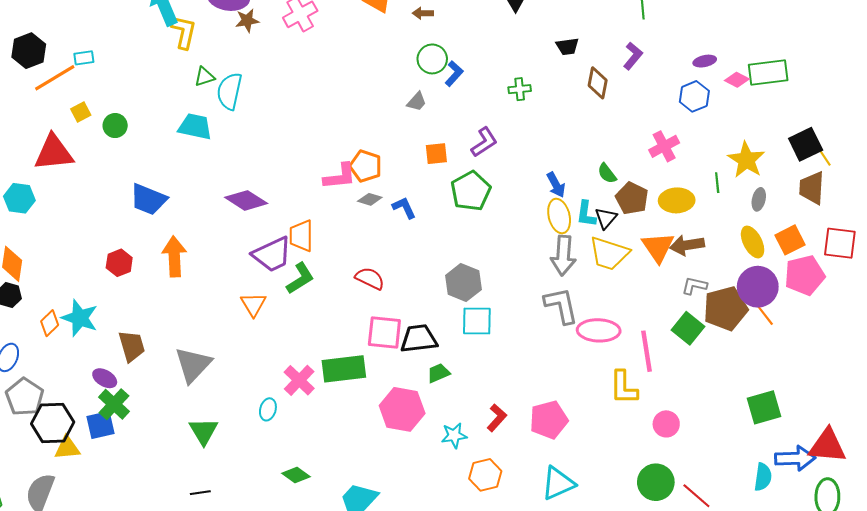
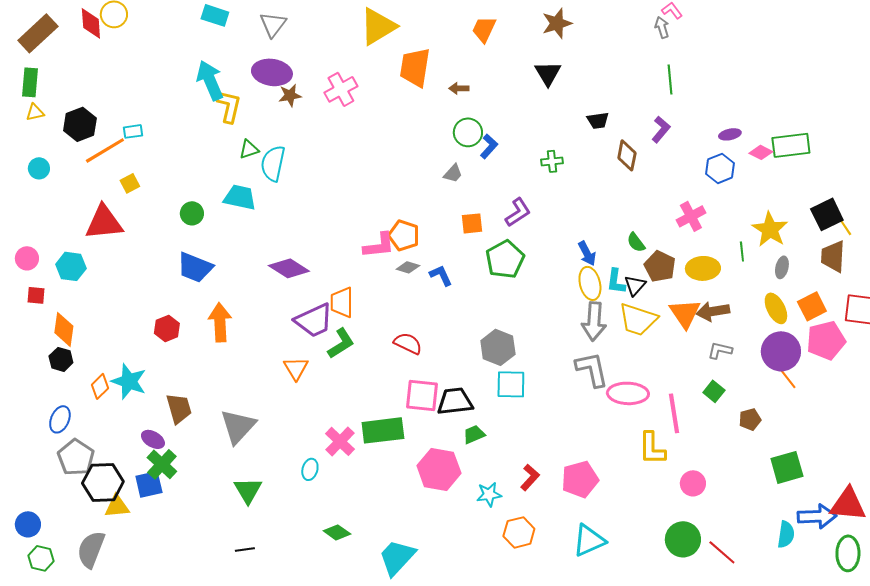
green circle: (115, 126) -> (192, 213), moved
brown pentagon: (725, 309) -> (750, 419), moved, size x0.5
green square: (688, 328) -> (714, 391), size x0.7

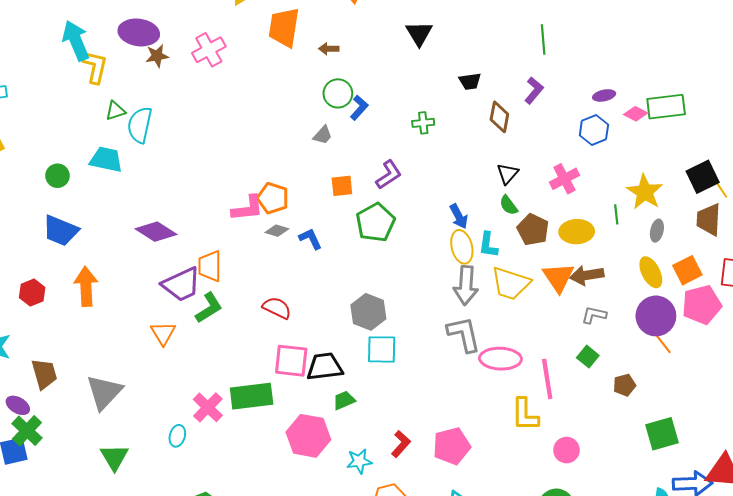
black triangle: (635, 285) -> (508, 174), moved

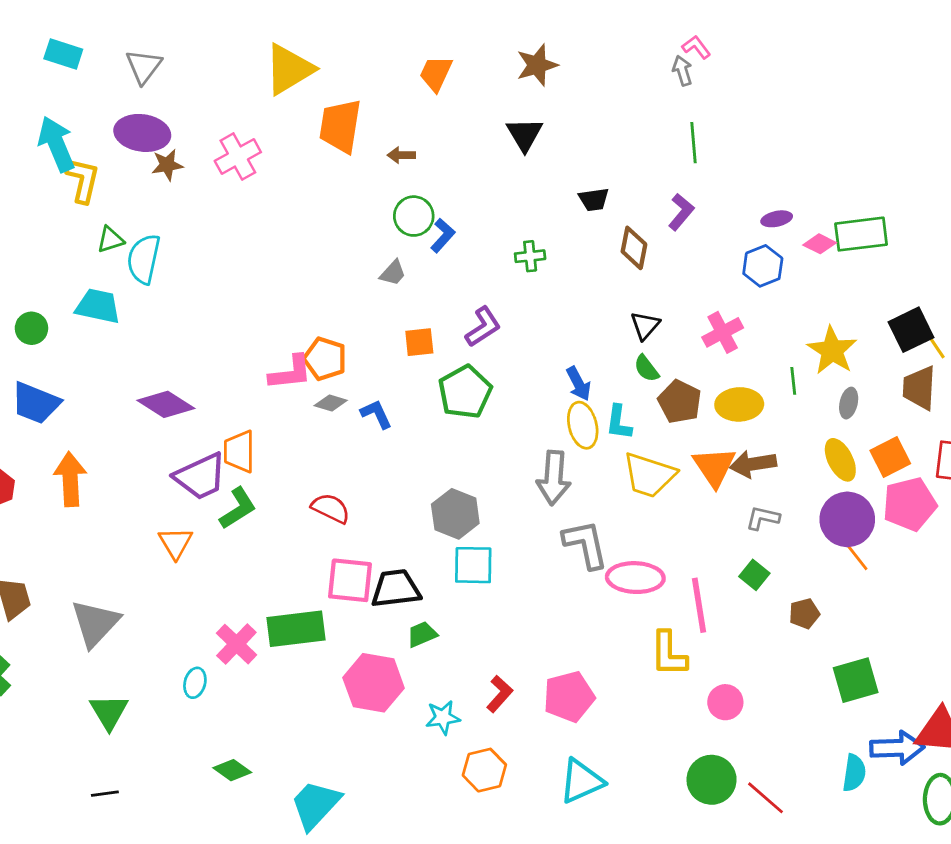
gray arrow: (466, 285) -> (554, 478), moved

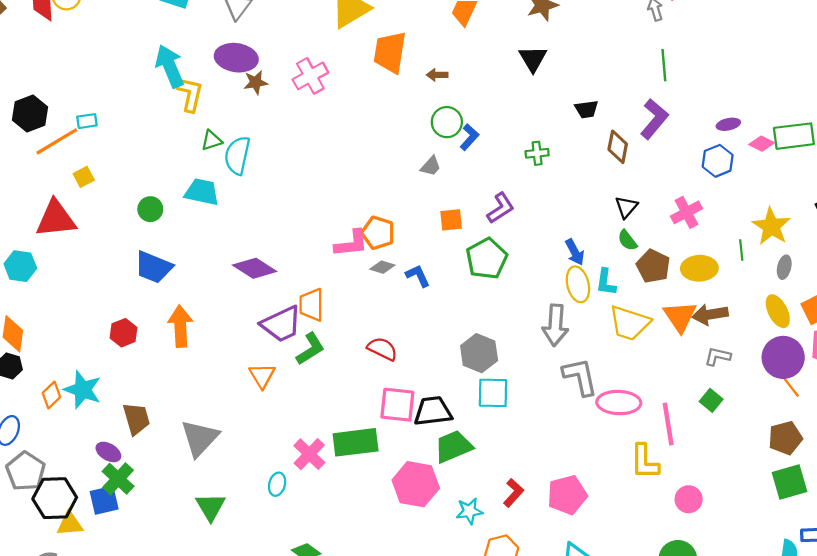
purple L-shape: (681, 212) -> (654, 119), size x1.4
brown pentagon: (804, 614) -> (785, 438), moved, size x1.4
green trapezoid: (422, 634) -> (453, 447), size x1.6

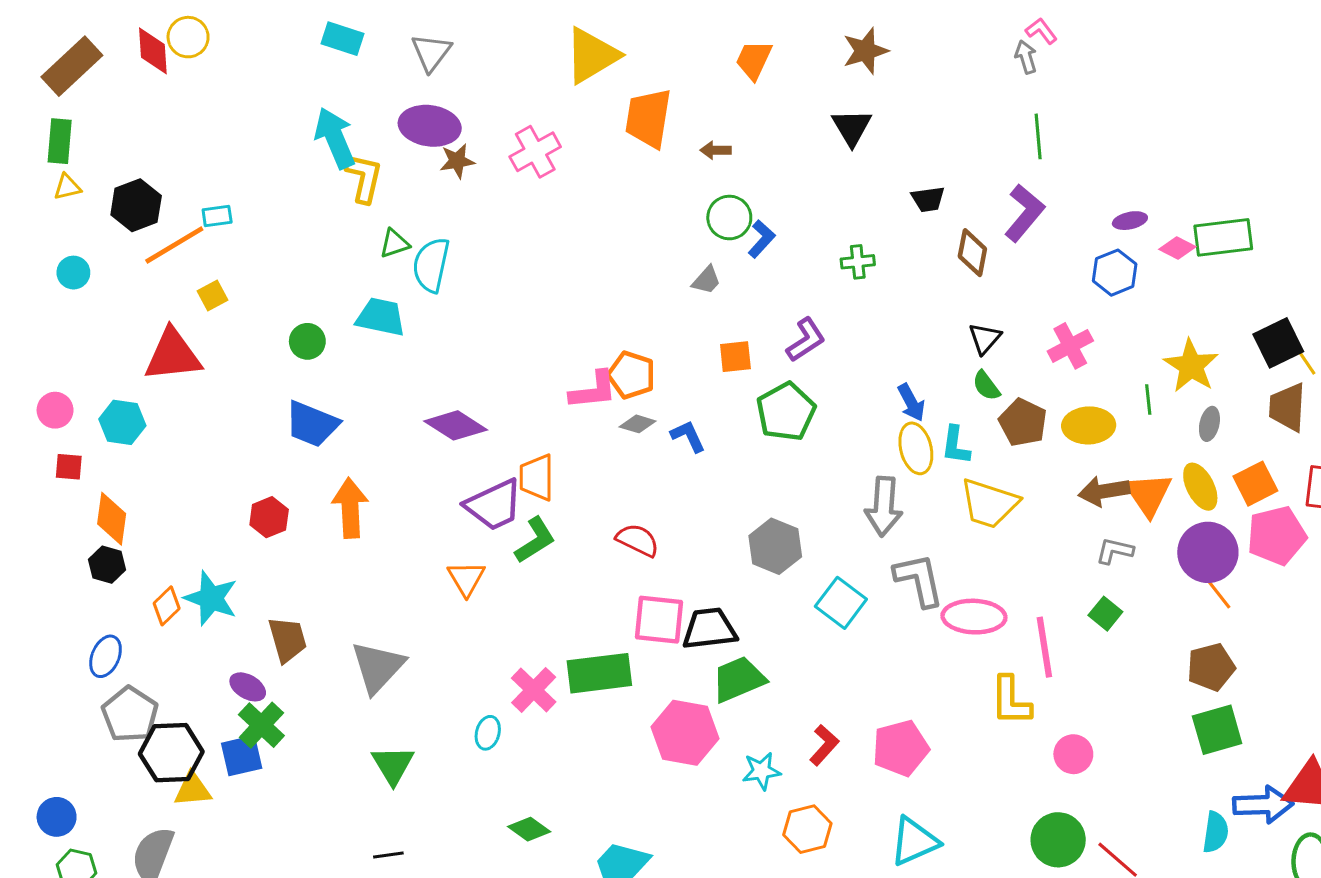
orange triangle: (680, 317) -> (1148, 494), moved
cyan square: (493, 393) -> (841, 603), moved, turned 36

